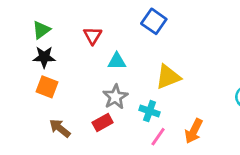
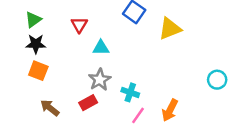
yellow triangle: (168, 77) -> (170, 29), moved

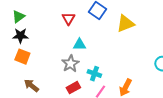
red triangle: (79, 25) -> (68, 19), moved
cyan triangle: (101, 48) -> (79, 45), moved
red rectangle: (88, 103) -> (73, 88), moved

